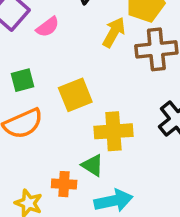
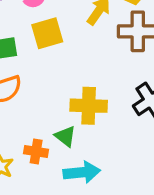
yellow square: (75, 95) -> (47, 33), moved

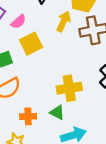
orange cross: (36, 151) -> (28, 116), moved

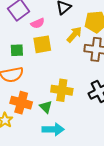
orange cross: (28, 116) -> (21, 103), size x1.5

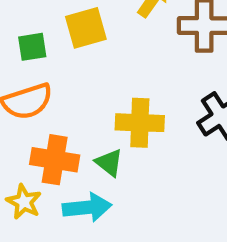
cyan arrow: (53, 129) -> (87, 207), moved

